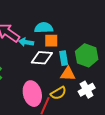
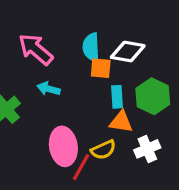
cyan semicircle: (44, 28) -> (91, 47), turned -96
cyan arrow: (26, 42) -> (49, 89), moved
white diamond: (42, 58) -> (128, 52), moved

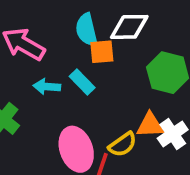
cyan rectangle: (117, 97) -> (82, 82), moved, turned -30
orange triangle: (121, 122) -> (150, 125), moved

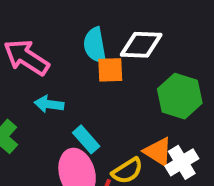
cyan rectangle: (82, 82) -> (86, 139), moved
orange triangle: (150, 125) -> (158, 152), turned 32

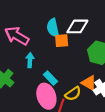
cyan arrow: (49, 104) -> (30, 60), turned 88

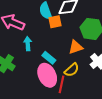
orange triangle: (89, 83) -> (76, 47), moved, turned -42

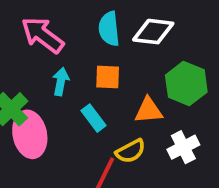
orange square: (55, 22) -> (108, 77), moved
pink ellipse: (47, 75) -> (30, 134), moved

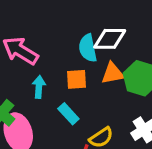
cyan semicircle: (109, 29) -> (88, 48), moved
orange triangle: (149, 110) -> (113, 73), moved

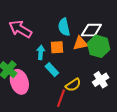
white diamond: (110, 39) -> (91, 30), moved
cyan arrow: (39, 87) -> (41, 52), moved

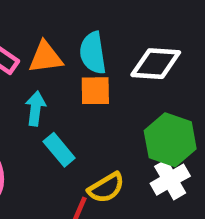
orange triangle: (80, 43) -> (46, 57), moved
green hexagon: (99, 46) -> (170, 140), moved
orange square: (57, 47) -> (95, 91), moved

